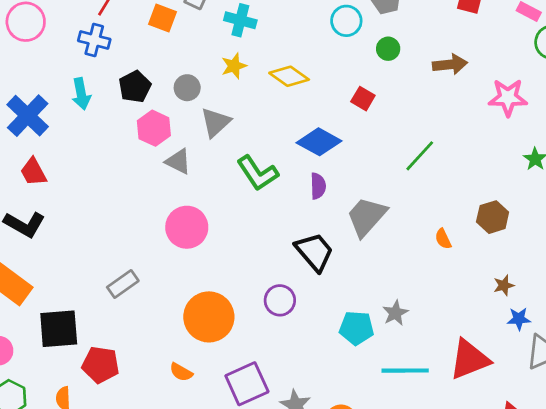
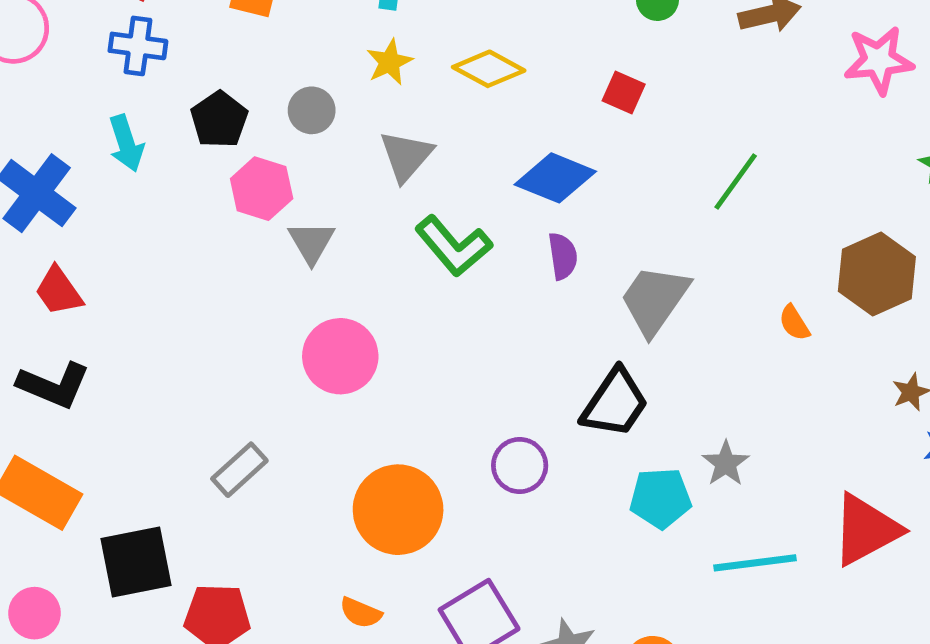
gray triangle: (216, 122) -> (406, 156), moved
gray triangle: (178, 162) -> (311, 242), turned 40
brown hexagon: (493, 217) -> (877, 274), size x1.4
black trapezoid: (314, 252) -> (615, 403), moved, turned 81

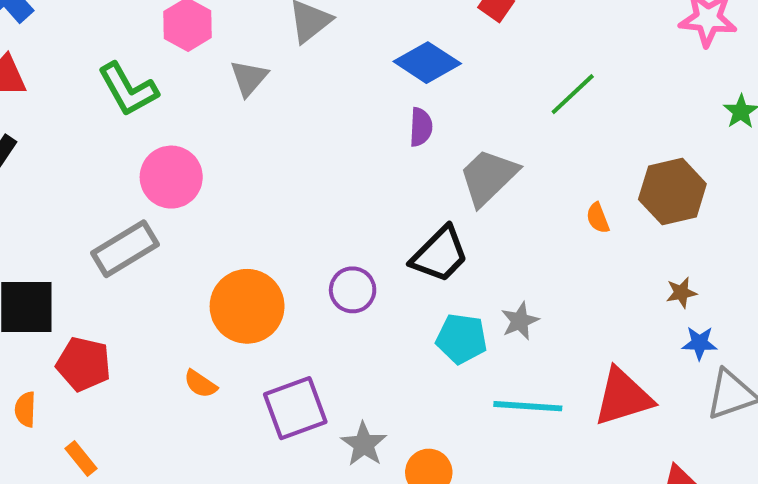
gray triangle: (311, 242) -> (249, 78), moved
green L-shape: (453, 246) -> (128, 89), moved
pink circle: (340, 356) -> (171, 177), moved
gray rectangle: (239, 470) -> (125, 249), size x1.4

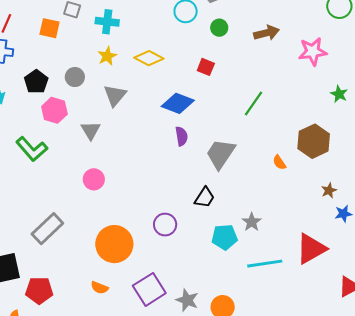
pink circle: (171, 177) -> (94, 179), moved, size x0.7
black trapezoid: (440, 254) -> (205, 198), size x0.7

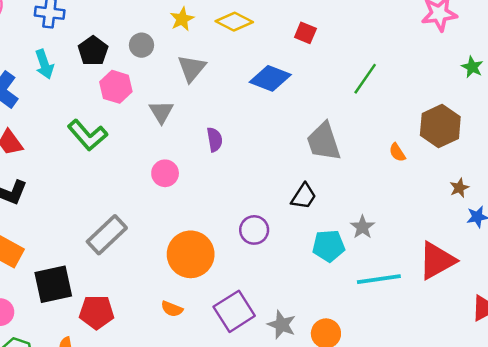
purple semicircle: (181, 136) -> (215, 140), moved
gray trapezoid: (220, 154) -> (324, 142), turned -52

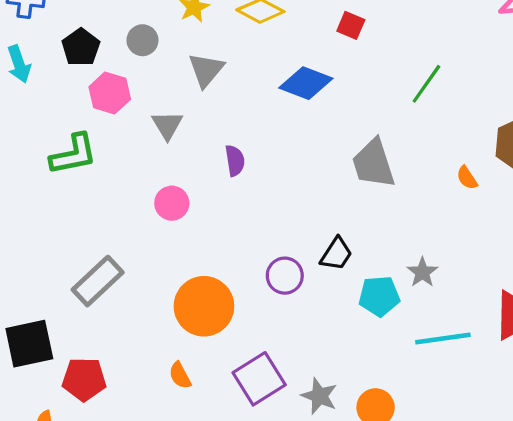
green L-shape: (87, 135) -> (73, 154), turned -60
black trapezoid: (304, 196) -> (336, 254), moved
orange semicircle: (172, 309) -> (180, 375), turned 40

